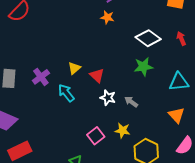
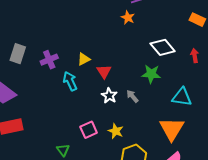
gray arrow: (131, 102) -> (132, 96), moved
orange triangle: (176, 115) -> (172, 129), size x1.5

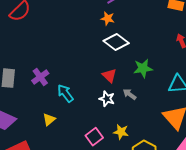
white diamond: (163, 47) -> (116, 42), moved
yellow triangle: (84, 59) -> (49, 119), moved
red triangle: (104, 71) -> (109, 76), moved

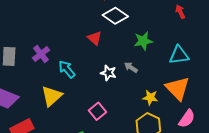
red triangle: (109, 76) -> (95, 38), moved
yellow triangle: (49, 119) -> (52, 96), size x1.6
yellow star: (121, 132) -> (150, 97), moved

